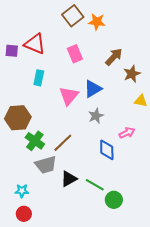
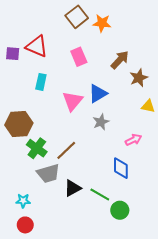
blue diamond: (107, 150) -> (121, 168), moved

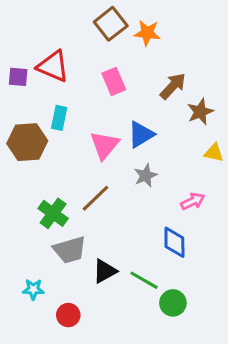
brown hexagon: (19, 124) -> (27, 142), moved
brown line: (66, 150) -> (96, 198), moved
red circle: (25, 225) -> (68, 315), moved

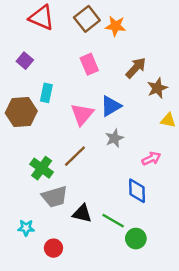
red triangle: (53, 66) -> (42, 18), moved
purple square: (18, 77) -> (25, 61), moved, turned 35
black triangle: (105, 271) -> (82, 213), turned 42

